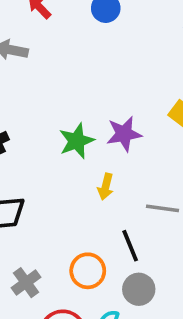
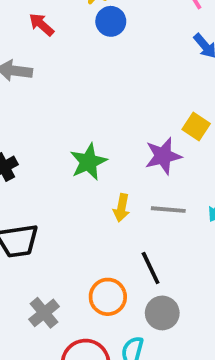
purple star: (124, 134) -> (163, 156), moved
gray line: (162, 208) -> (168, 210), moved

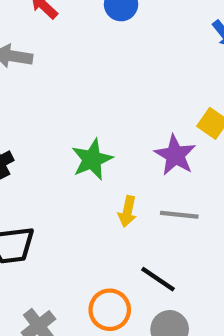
purple star: (163, 156) -> (175, 155), turned -30
black line: (151, 268) -> (158, 279), turned -32

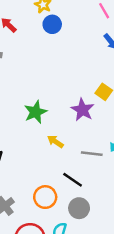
yellow arrow: (127, 211) -> (55, 142), turned 112
gray line: (179, 215) -> (92, 154), moved

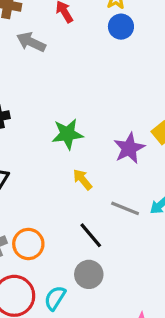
orange circle: (45, 197) -> (28, 244), moved

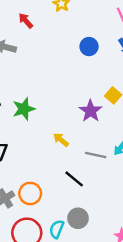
blue circle: (121, 27) -> (89, 47), moved
green star: (67, 134) -> (24, 109), moved
gray circle: (89, 274) -> (78, 218), moved

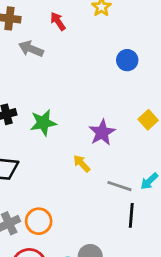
purple star: (91, 111) -> (102, 132), moved
black line: (74, 179) -> (131, 215), moved, turned 48

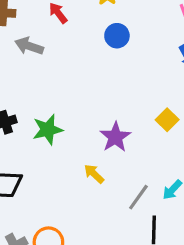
blue circle: (127, 60) -> (117, 36), moved
gray line: (119, 186) -> (138, 197), turned -70

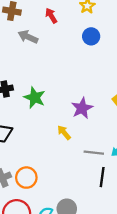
green star: (48, 130) -> (35, 98), turned 30
gray line: (138, 197) -> (94, 153), turned 54

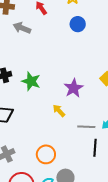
orange circle: (26, 178) -> (46, 154), moved

